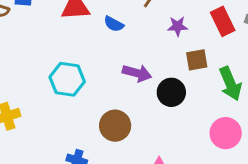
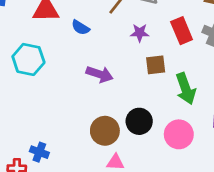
cyan hexagon: (67, 79) -> (28, 59), moved
black circle: (171, 92) -> (139, 121), moved
brown circle: (115, 126) -> (105, 131), moved

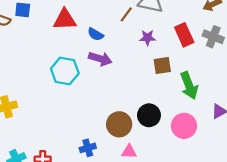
cyan hexagon: (28, 59) -> (65, 71), moved
purple arrow: (100, 74) -> (100, 59), moved
blue cross: (39, 152) -> (88, 148), moved, turned -35

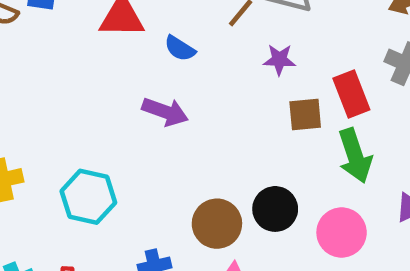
red rectangle: (184, 35) -> (351, 94), moved
purple arrow: (100, 59) -> (165, 112), moved
cyan hexagon: (65, 71) -> (88, 197), moved

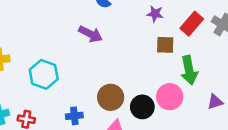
red rectangle: (351, 94) -> (192, 24), moved, turned 55
black circle: (275, 209) -> (142, 107), moved
pink circle: (342, 232) -> (170, 97), moved

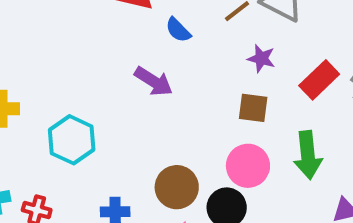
brown square: (165, 45) -> (253, 108), moved
pink circle: (170, 97) -> (248, 166), moved

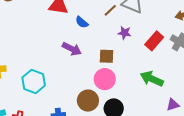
brown square: (253, 108) -> (107, 56), moved
green arrow: (308, 155) -> (152, 79), turned 125
pink circle: (248, 166) -> (105, 79), moved

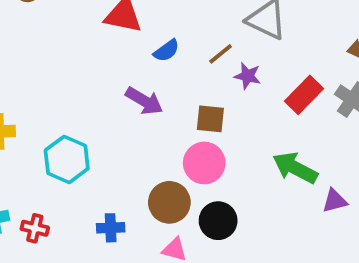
brown line: (110, 10) -> (221, 54), moved
blue semicircle: (82, 22) -> (167, 51), turned -80
purple triangle: (173, 105) -> (335, 201), moved

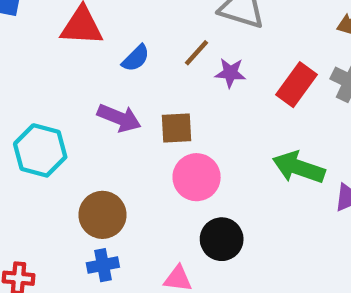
brown square: (210, 119) -> (176, 128), moved
cyan hexagon: (67, 159) -> (40, 150), moved
brown circle: (169, 202) -> (102, 215), moved

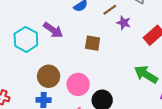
purple arrow: (119, 118) -> (53, 30), moved
pink circle: (197, 177) -> (78, 84), moved

